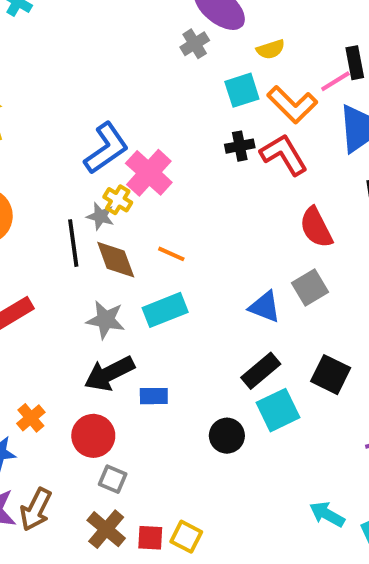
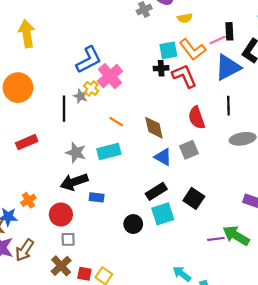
cyan square: (242, 90) -> (168, 50), moved
brown diamond: (116, 260) -> (154, 128), moved
gray square: (113, 479) -> (68, 239), turned -32

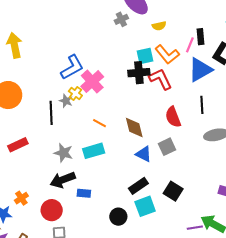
pink line: (218, 40) -> (190, 45), turned -42
black cross: (161, 68) -> (139, 73), size x1.5

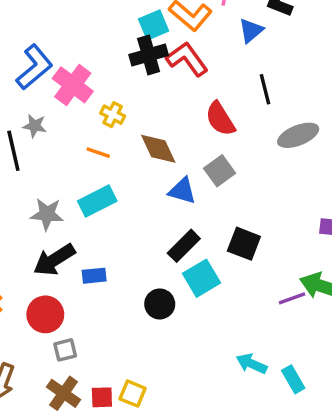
blue triangle: (200, 70) -> (251, 31), size x0.6
yellow cross: (75, 93) -> (113, 115), moved

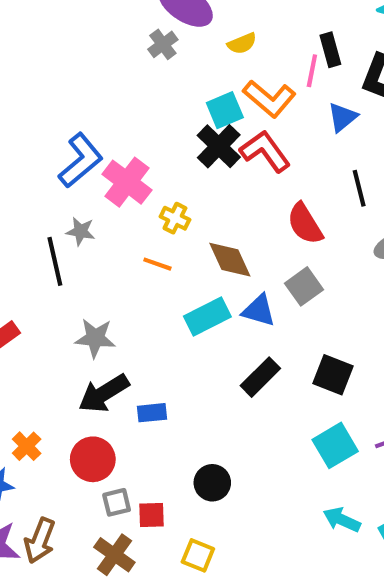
black cross: (149, 55) -> (219, 146), turned -30
cyan rectangle: (97, 201) -> (207, 317), moved
cyan square: (202, 278) -> (335, 445), moved
black circle: (160, 304) -> (212, 483), moved
red square: (102, 397) -> (151, 515), moved

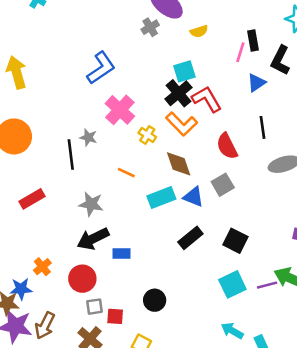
orange L-shape: (269, 99) -> (182, 124), moved
blue L-shape: (81, 160) -> (101, 68), moved
orange line: (157, 264) -> (126, 173), moved

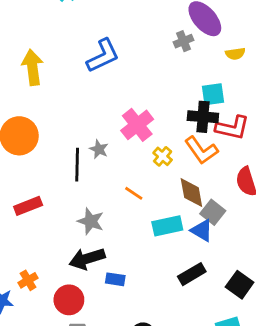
blue L-shape: (101, 68) -> (103, 56), moved
black cross: (178, 93) -> (203, 117), turned 36
red L-shape: (207, 99) -> (232, 128), turned 124
gray square: (223, 185) -> (213, 212), moved, turned -30

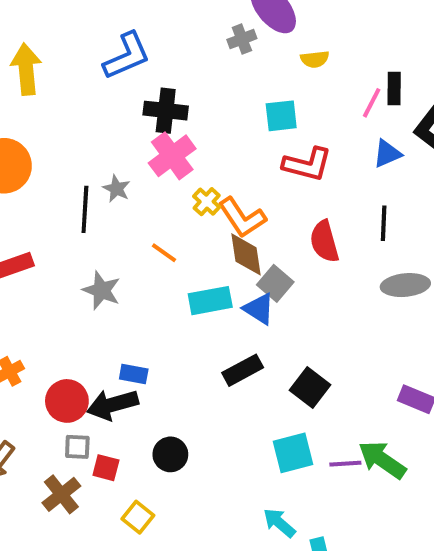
black cross: (203, 117) -> (166, 111), moved
orange L-shape: (201, 150) -> (242, 218), moved
black arrow: (87, 259) -> (112, 405), moved

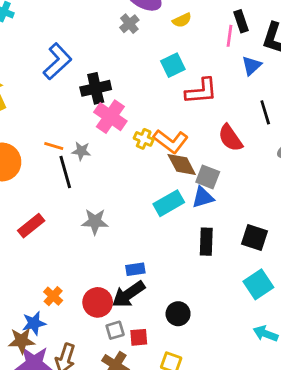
orange line: (164, 253) -> (54, 146), moved
blue triangle: (259, 309) -> (203, 197), turned -30
black rectangle: (243, 370) -> (206, 242), turned -40

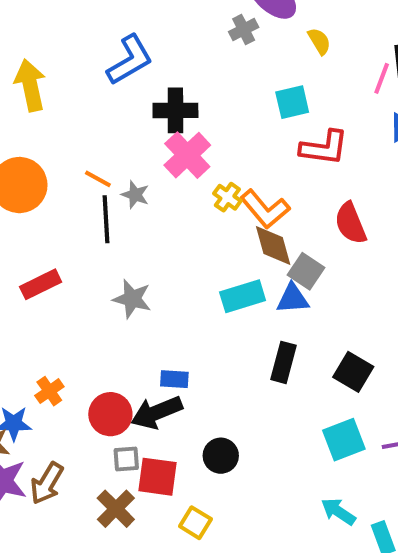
yellow semicircle: (182, 20) -> (319, 41), turned -108
red square: (139, 337) -> (158, 477), size x1.5

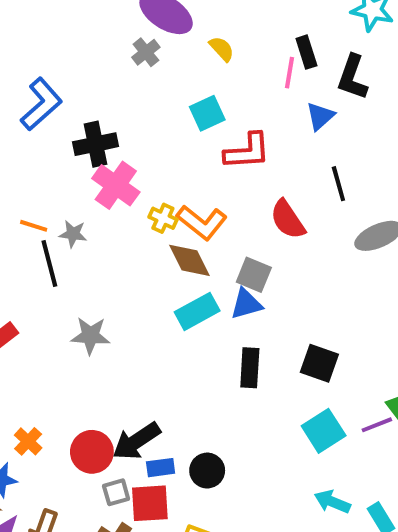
brown diamond: (273, 246) -> (189, 260), moved
blue rectangle: (174, 379) -> (161, 468), moved

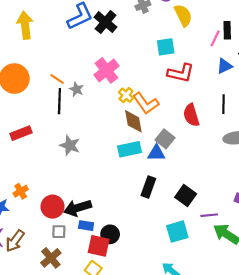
yellow semicircle: (222, 49) -> (183, 15), size x1.5
black cross: (96, 144) -> (106, 22), moved, turned 35
purple line: (377, 425) -> (209, 215), moved
red square: (150, 503) -> (99, 246), moved

